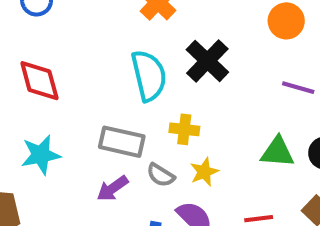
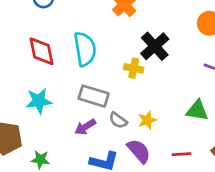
cyan semicircle: (149, 76) -> (85, 49), moved
yellow cross: (184, 129) -> (134, 68), moved

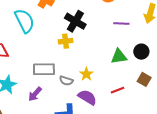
cyan semicircle: (85, 49) -> (25, 21), moved
purple arrow: (85, 127) -> (35, 94), moved

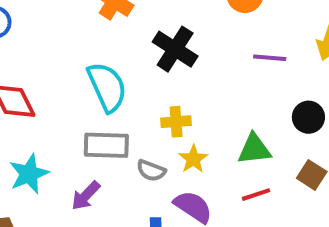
cyan semicircle: (25, 21) -> (107, 87), moved
yellow cross: (66, 41) -> (176, 122), moved
green triangle: (119, 56) -> (254, 149), moved

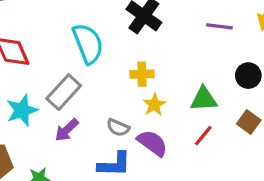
gray rectangle: (106, 145) -> (64, 92), moved, turned -52
gray semicircle: (151, 171) -> (118, 128), moved
red line: (256, 195) -> (203, 136), turned -35

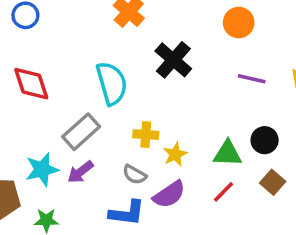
yellow cross: (142, 74) -> (146, 135), moved
black circle: (248, 76) -> (265, 140), moved
cyan star: (22, 110) -> (42, 169), moved
purple semicircle: (152, 143) -> (169, 194), turned 104

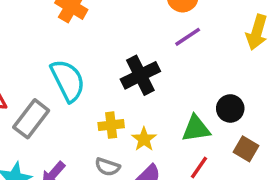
black cross: (173, 60) -> (140, 75), moved, turned 33
purple line: (252, 79) -> (188, 37), moved, turned -36
gray rectangle: (81, 132) -> (31, 119), moved

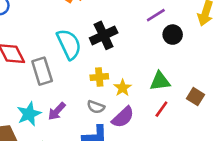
black cross: (140, 75) -> (104, 35), moved
black circle: (230, 108) -> (173, 35), moved
gray rectangle: (31, 119) -> (42, 71), turned -56

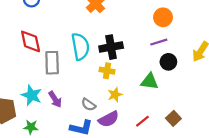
yellow cross: (99, 77) -> (107, 71), moved
green triangle: (160, 81) -> (150, 81), moved
purple arrow: (57, 111) -> (55, 99), turned -91
cyan star: (29, 114) -> (32, 95), turned 30

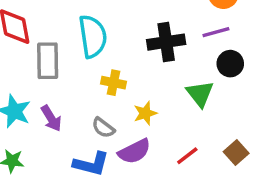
black cross: (111, 47) -> (166, 42), moved
yellow cross: (107, 71) -> (113, 83), moved
green triangle: (150, 81) -> (200, 94), turned 42

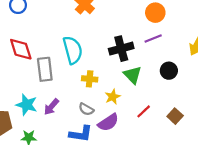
black circle: (230, 64) -> (169, 71), moved
green triangle: (200, 94) -> (133, 75), moved
purple arrow: (51, 118) -> (51, 107), turned 78
red line: (187, 156) -> (144, 111), moved

